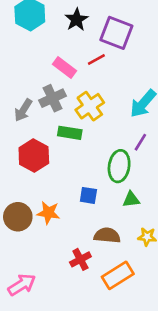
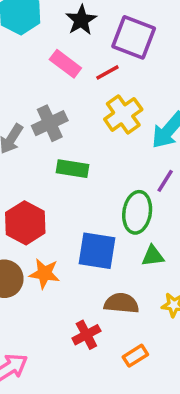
pink rectangle: (64, 68) -> (65, 64), moved
yellow cross: (90, 106) -> (123, 114), moved
red hexagon: (34, 155) -> (25, 223), moved
blue square: (88, 195) -> (97, 251), size x1.6
orange rectangle: (118, 275) -> (135, 356), size x0.6

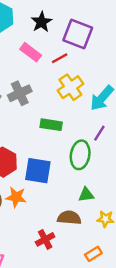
green rectangle: (72, 169) -> (51, 125), moved
blue square: (97, 251) -> (38, 171), moved
green triangle: (153, 256) -> (86, 195), moved
orange rectangle: (135, 356) -> (93, 254), moved

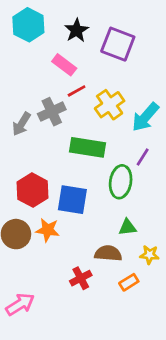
red line: (60, 58) -> (77, 91), moved
green rectangle: (51, 125) -> (88, 147), size x1.4
orange rectangle: (93, 254) -> (129, 282), moved

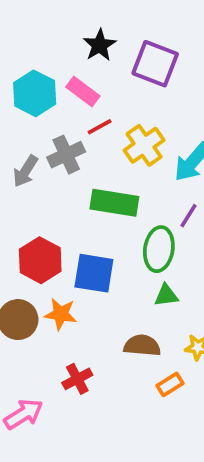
cyan hexagon: (28, 25) -> (35, 93), moved
green triangle: (127, 227) -> (166, 295), moved
red cross: (81, 278) -> (77, 379), moved

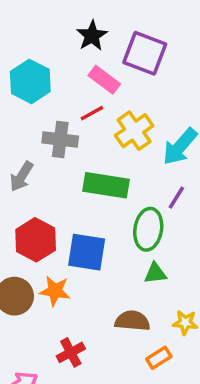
pink rectangle: (83, 91) -> (104, 80), moved
gray cross: (66, 155) -> (60, 139), turned 32
gray arrow: (25, 171) -> (22, 176), moved

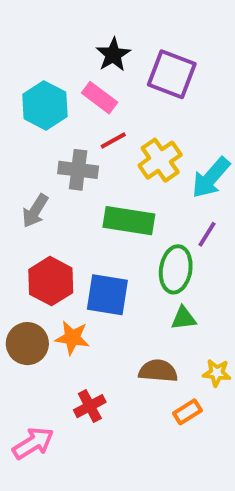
pink rectangle: (104, 80) -> (100, 98), moved

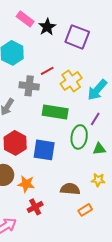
pink rectangle: (100, 98) -> (25, 19), moved
green triangle: (184, 318) -> (99, 149), moved
orange star: (72, 338) -> (26, 184), moved
yellow star: (217, 373) -> (98, 180), moved

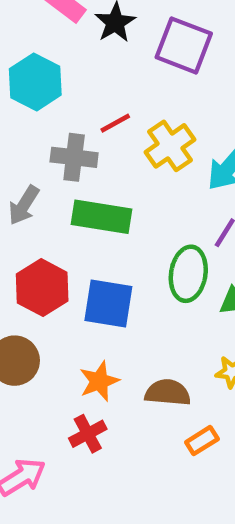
green rectangle: (55, 112) -> (101, 217), moved
orange star: (26, 184) -> (99, 381), moved, turned -30

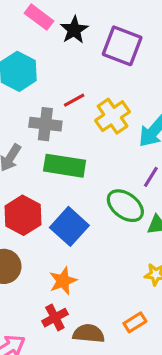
green ellipse: (188, 274) -> (125, 206), turned -63
blue square: (108, 304) -> (69, 226), turned 33
brown semicircle: (168, 393) -> (89, 334), moved

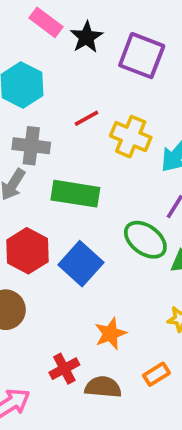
yellow cross: (113, 116) -> (131, 137), turned -32
gray cross: (45, 124) -> (31, 146), moved
orange star: (63, 281) -> (110, 334), moved

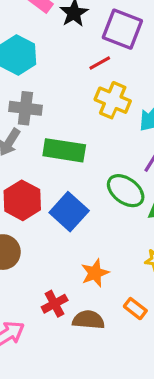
red line: (86, 118) -> (100, 63), moved
orange rectangle: (156, 374) -> (135, 309), turned 70

